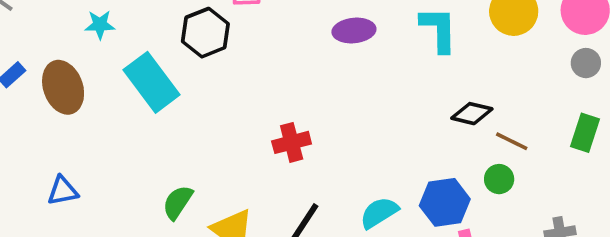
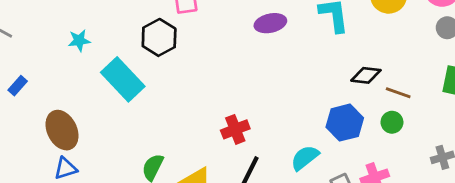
brown ellipse: (63, 87) -> (62, 130), moved
red cross: (292, 142) -> (235, 129), moved
blue hexagon: (445, 202) -> (345, 123), moved

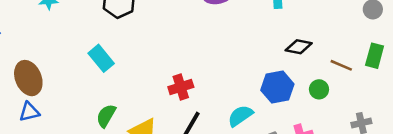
cyan rectangle: (123, 79) -> (101, 58), moved, size x0.7
brown line: (398, 93) -> (341, 65), moved

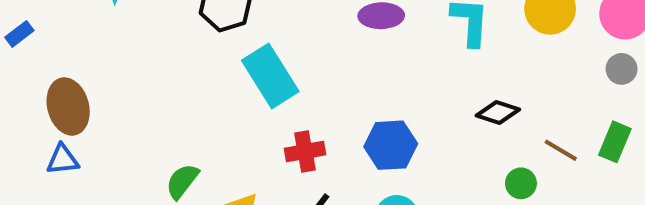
cyan rectangle: (101, 58) -> (270, 76), moved, size x1.4
blue hexagon: (277, 87) -> (391, 145), moved

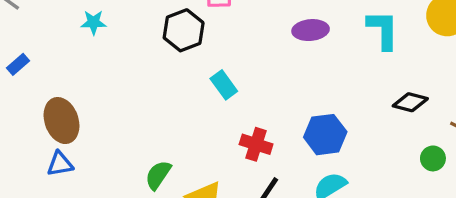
cyan rectangle: (270, 76) -> (224, 85), size x0.6
red cross: (305, 152) -> (256, 144), turned 32

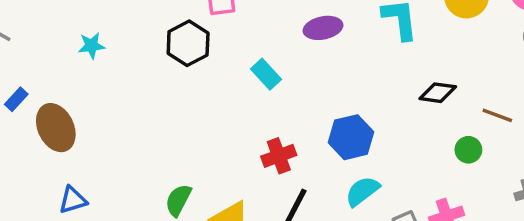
cyan rectangle: (224, 85) -> (266, 74), moved
brown ellipse: (62, 121) -> (56, 128), moved
red cross: (256, 144) -> (279, 156), turned -32

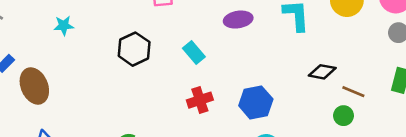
black hexagon: (188, 43) -> (134, 49), moved
brown line: (497, 115) -> (353, 92), moved
red cross: (279, 156) -> (200, 100), moved

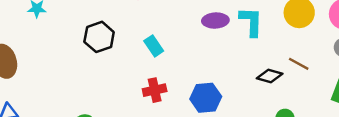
purple ellipse: (238, 20) -> (215, 21), moved
brown line: (353, 92) -> (299, 64), moved

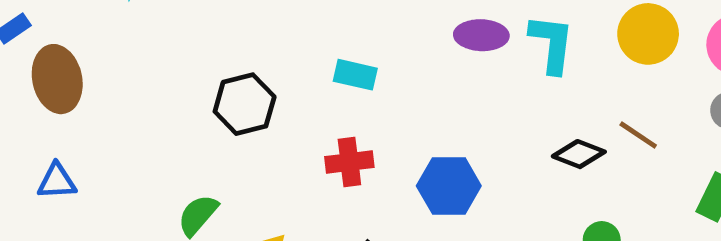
black hexagon: (99, 37) -> (245, 104), moved
cyan rectangle: (154, 46) -> (355, 75), turned -48

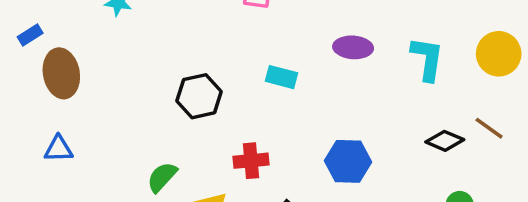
purple ellipse: (481, 35) -> (353, 47), moved
red cross: (349, 162) -> (251, 161), moved

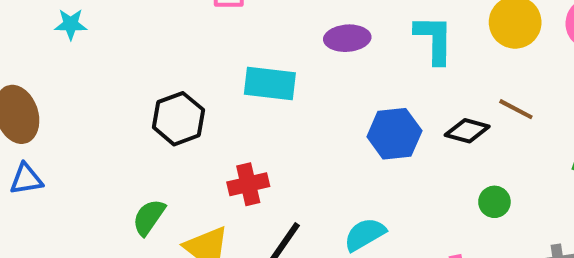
cyan rectangle: (281, 77) -> (270, 84), size x1.4
blue triangle: (59, 149) -> (26, 179), moved
blue hexagon: (348, 161) -> (394, 134), moved

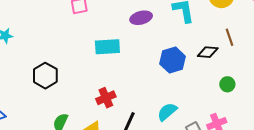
brown line: (516, 109) -> (230, 37), turned 54
black hexagon: (178, 119) -> (45, 76), moved

